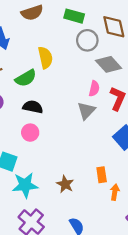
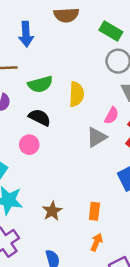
yellow semicircle: (45, 58) -> (76, 94), moved
orange arrow: (115, 192) -> (97, 242), moved

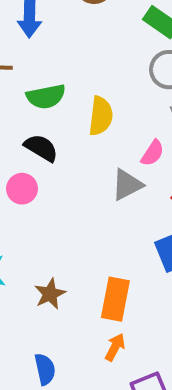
orange rectangle: (94, 211) -> (115, 299), size x1.5

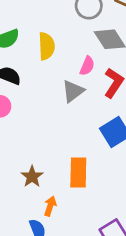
orange arrow: (115, 347) -> (50, 206), moved

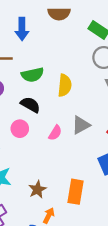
pink semicircle: (87, 66) -> (55, 133), moved

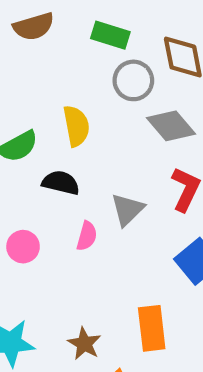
yellow semicircle: (65, 85) -> (76, 126), moved
black semicircle: (30, 105) -> (61, 183), moved

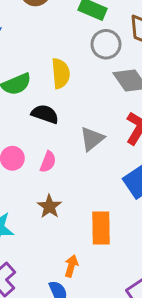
pink semicircle: (87, 236) -> (48, 162), moved
brown star: (84, 344) -> (49, 206), moved

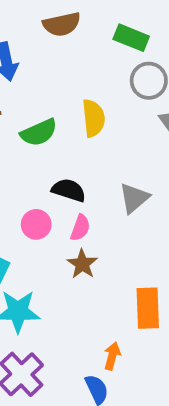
black semicircle: (45, 114) -> (69, 190), moved
brown star: (49, 206) -> (82, 264), moved

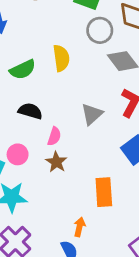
black semicircle: (69, 190) -> (30, 111), moved
pink circle: (36, 224) -> (18, 154), moved

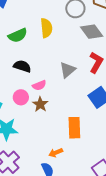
pink semicircle: (54, 136) -> (39, 85), turned 48
pink circle: (18, 154) -> (21, 97), moved
orange arrow: (80, 227) -> (56, 153), turned -128

